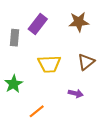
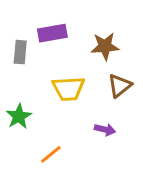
brown star: (79, 22) -> (105, 46), moved
purple rectangle: (38, 24) -> (52, 33), turned 42

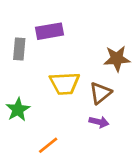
brown star: (105, 46) -> (117, 59), moved
brown triangle: (120, 86) -> (100, 93), moved

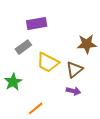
gray rectangle: (19, 49) -> (23, 47), moved, turned 49
yellow trapezoid: (65, 83) -> (48, 62), turned 30

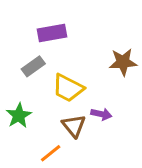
brown triangle: (74, 70) -> (74, 126), moved, turned -30
purple arrow: (73, 91) -> (101, 114), moved

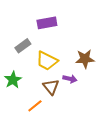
purple rectangle: (52, 33) -> (47, 23), moved
brown star: (123, 62) -> (85, 59), moved

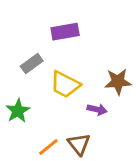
brown triangle: (51, 87) -> (79, 144), moved

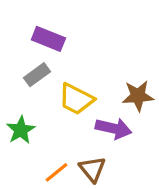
purple rectangle: (65, 32) -> (48, 39), moved, turned 32
purple arrow: (97, 109) -> (114, 128), size x1.5

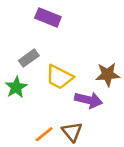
purple rectangle: (48, 39) -> (48, 17), moved
green star: (21, 130) -> (16, 87), moved

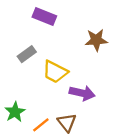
brown star: (108, 75) -> (96, 40), moved
green star: (16, 87) -> (15, 112), moved

